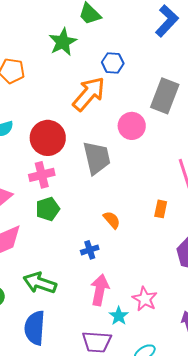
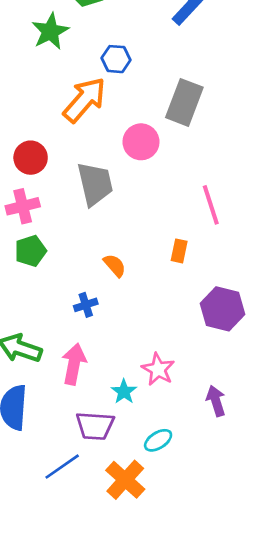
red circle: (48, 138) -> (31, 158), size x0.7
pink arrow: (100, 290) -> (74, 364), moved

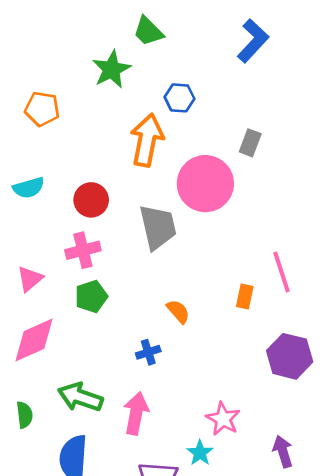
orange arrow: (84, 100) -> (147, 140), turned -30
gray rectangle: (184, 102) -> (250, 143), size x0.6
pink circle: (141, 142) -> (205, 184), size x1.5
pink line: (211, 205) -> (282, 272), moved
cyan star: (124, 392) -> (200, 453), moved

